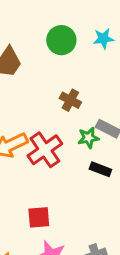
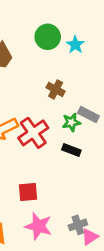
cyan star: (103, 39) -> (75, 45), moved, turned -30
black rectangle: (100, 169) -> (71, 150), moved

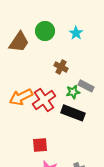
green circle: (48, 37) -> (45, 31), moved
black rectangle: (71, 150) -> (73, 113), size x1.6

